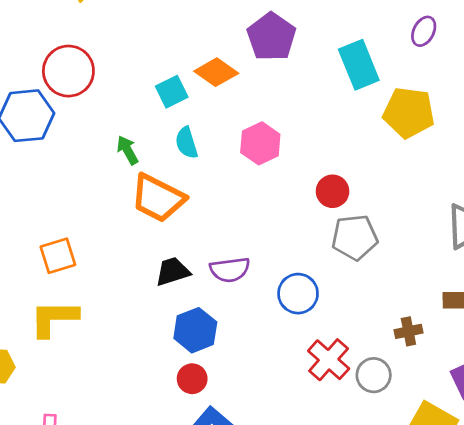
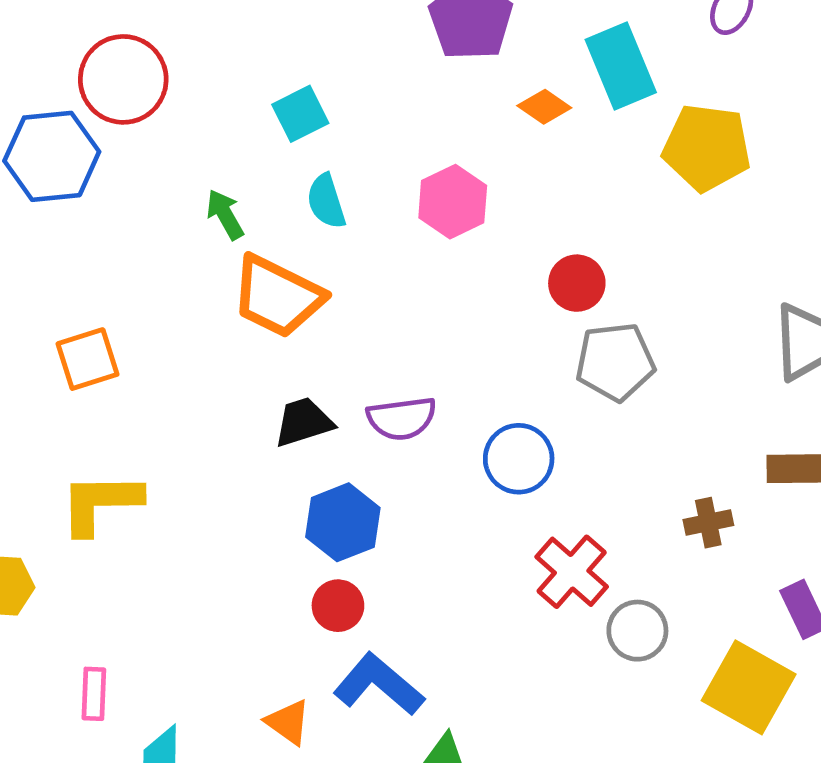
orange diamond: (216, 72) -> (544, 107), moved, size x0.7
orange square: (58, 256) -> (87, 359), moved
gray circle: (374, 375) -> (637, 631), moved

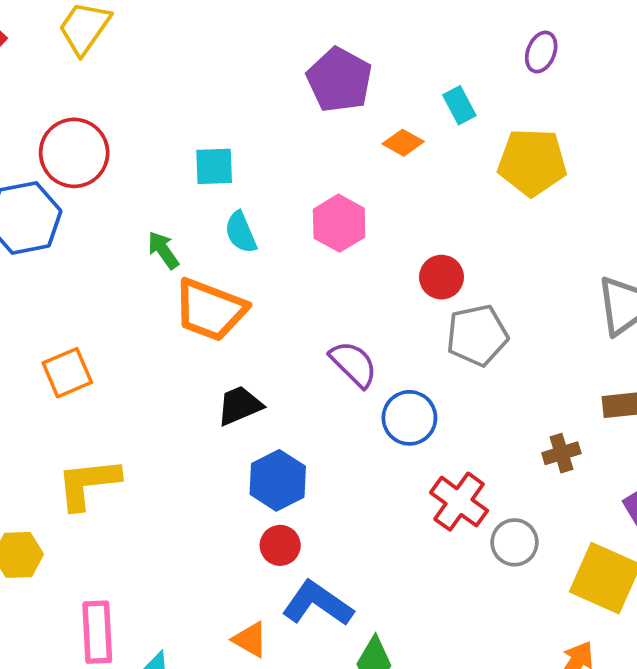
cyan rectangle: (621, 66) -> (459, 105), size x0.6
cyan square: (300, 114) -> (214, 166), turned 30
purple semicircle: (402, 418) -> (354, 364), moved, turned -122
pink rectangle: (94, 694) -> (97, 632), size x1.5

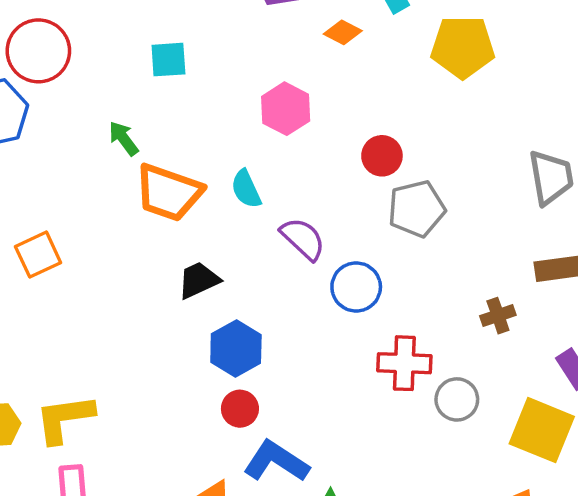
cyan semicircle: (241, 232) -> (246, 189), moved
yellow L-shape: (88, 484) -> (65, 419), moved
red cross: (459, 502) -> (404, 363), turned -32

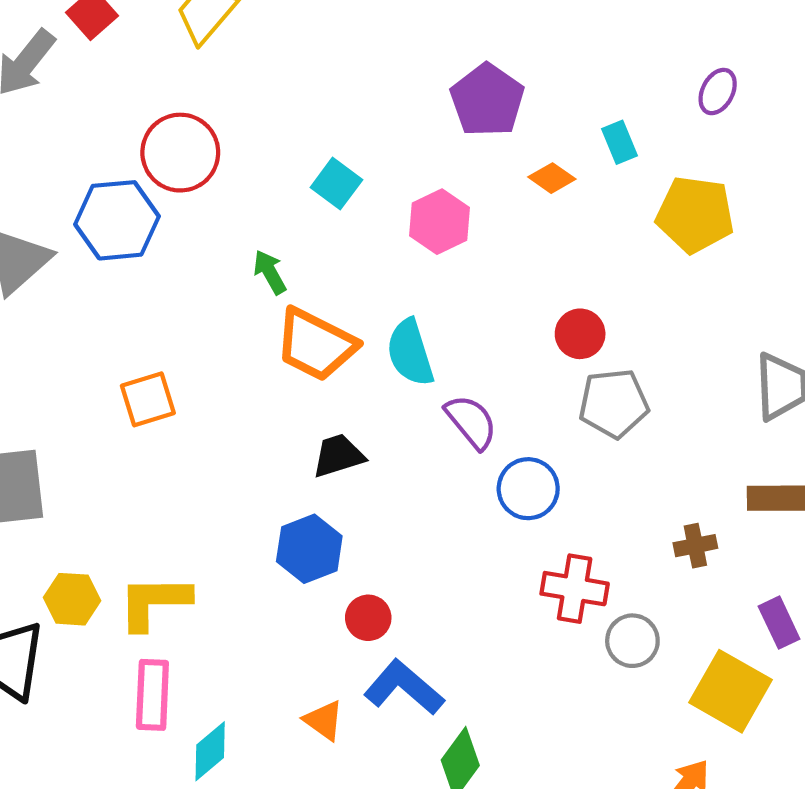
cyan square: (168, 60) -> (336, 184), turned 33
pink hexagon: (286, 109) -> (440, 222), moved
cyan semicircle: (246, 189) -> (410, 353), size x1.4
blue hexagon: (236, 348) -> (309, 549), moved

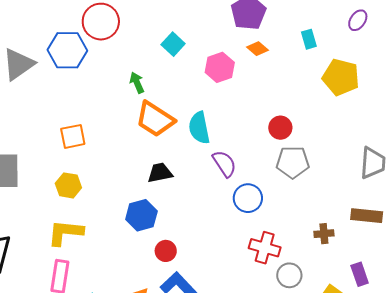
orange diamond: (552, 178) -> (257, 49), moved
yellow hexagon: (72, 599) -> (68, 185), moved

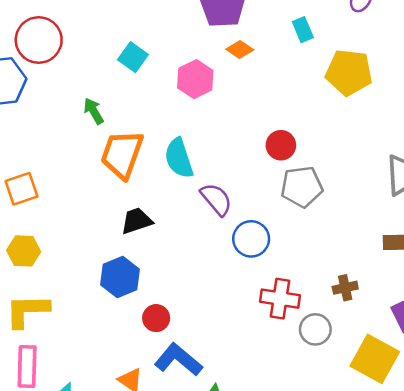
orange trapezoid: (155, 119) -> (122, 154), turned 84
brown cross: (324, 234) -> (345, 288), moved

